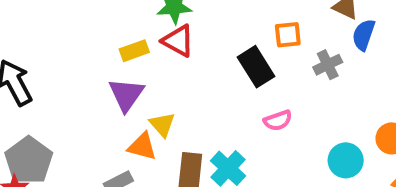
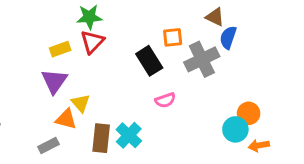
red triangle: (178, 41) -> (92, 42), turned 45
gray cross: (328, 65) -> (202, 59), size x1.6
cyan circle: (346, 160) -> (235, 129), moved

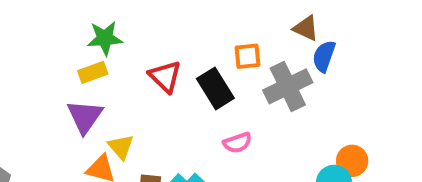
green star: (89, 17) -> (105, 38), moved
red triangle: (92, 42) -> (165, 76), moved, turned -30

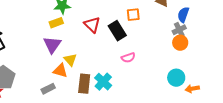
blue semicircle: (324, 56) -> (183, 15), moved
gray cross: (288, 86) -> (179, 30), moved, size x0.6
orange circle: (352, 161) -> (180, 43), moved

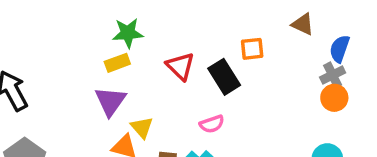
pink semicircle: (128, 58) -> (212, 124), moved

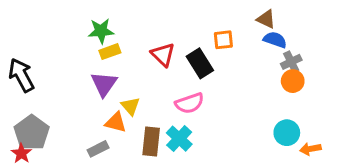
green star: (128, 33) -> (101, 31), moved
blue semicircle: (340, 49) -> (275, 40), moved, turned 90
pink semicircle: (212, 124) -> (189, 103), size x1.4

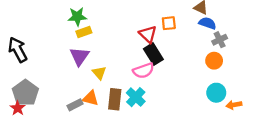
red triangle: (163, 55) -> (148, 34), moved
black rectangle: (200, 63) -> (153, 54), moved
orange circle: (293, 81) -> (214, 61), moved
orange triangle: (116, 122) -> (90, 98), moved

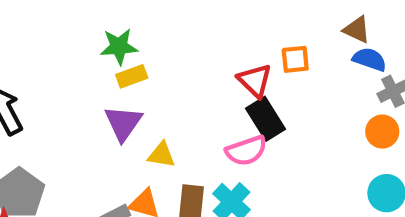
yellow triangle: (99, 73) -> (161, 155), turned -40

